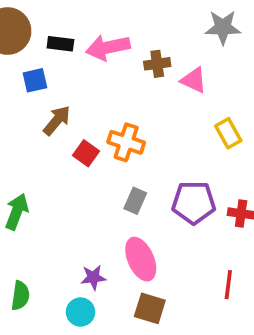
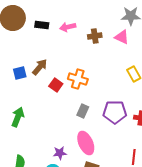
pink arrow: (108, 47) -> (68, 27), size x0.7
blue square: (35, 80) -> (20, 73), moved
pink triangle: (194, 80) -> (122, 37), moved

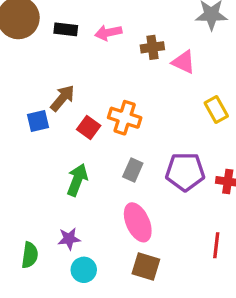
pink triangle: (122, 37) -> (184, 62), moved
blue square: (20, 73) -> (38, 121), moved
green arrow: (18, 117) -> (77, 180), moved
purple star: (60, 153) -> (69, 239), moved

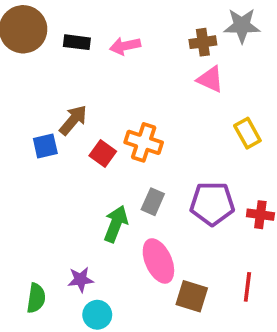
brown cross: (152, 47) -> (203, 42), moved
green arrow: (77, 180) -> (116, 224), moved
brown square: (146, 267) -> (192, 296), moved

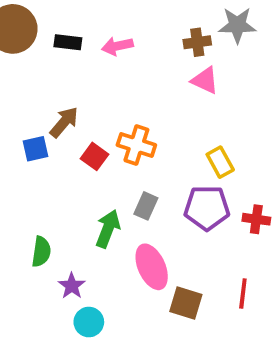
yellow rectangle: (247, 133) -> (220, 162), moved
purple star: (81, 280) -> (72, 286), turned -30
green semicircle: (36, 298) -> (41, 252), moved

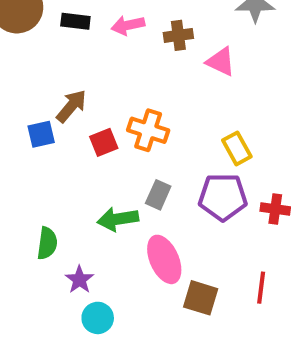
brown cross: (197, 42) -> (178, 35), moved
red square: (95, 156) -> (104, 142), turned 32
green arrow: (108, 229) -> (118, 219), turned -120

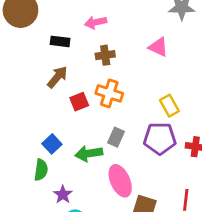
black rectangle: (75, 21) -> (60, 41), moved
brown cross: (178, 35) -> (105, 55), moved
blue square: (41, 134) -> (52, 144), moved, turned -30

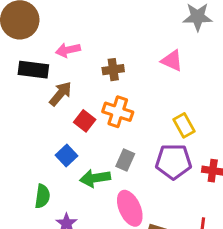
pink arrow: (96, 22) -> (68, 50), moved
black rectangle: (60, 41) -> (33, 70), moved, size x1.4
red square: (79, 102) -> (85, 121), turned -30
blue square: (52, 144) -> (66, 156), moved

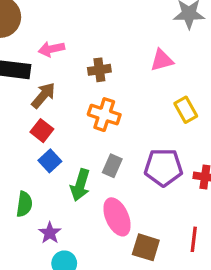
pink triangle: (172, 61) -> (162, 60), turned -40
red square: (85, 121) -> (42, 131), moved
yellow rectangle: (184, 125) -> (186, 110), moved
green arrow: (95, 178) -> (80, 185), turned -64

